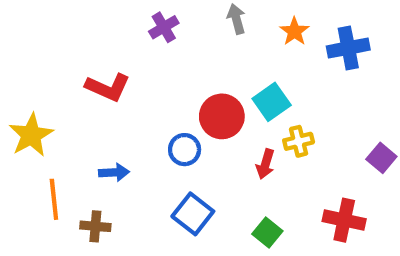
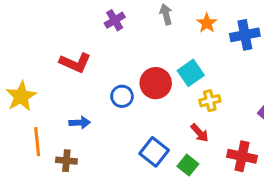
blue circle: (185, 150) -> (122, 96), moved
red arrow: (265, 164) -> (200, 133), moved, turned -60
blue square: (193, 214) -> (154, 152), moved

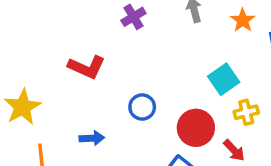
red circle: (156, 83) -> (196, 128), moved

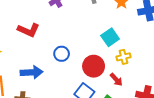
blue arrow: (92, 138) -> (32, 72), size x1.5

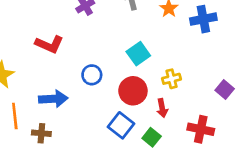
cyan square: (110, 37) -> (138, 54), moved
red arrow: (116, 80) -> (162, 108), turned 32

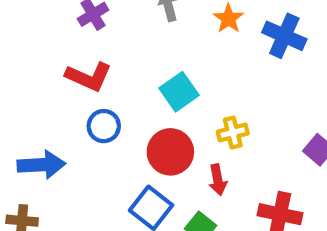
blue cross: (203, 19) -> (284, 36), turned 35
red L-shape: (49, 44) -> (89, 77), moved

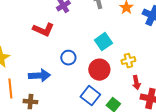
red L-shape: (89, 77) -> (43, 30), moved
red arrow: (218, 180) -> (136, 83), moved

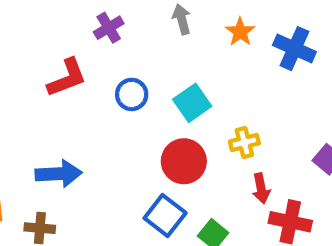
red L-shape: (43, 30) -> (67, 78), turned -45
blue circle: (68, 58) -> (132, 94), moved

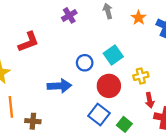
red L-shape: (67, 78) -> (28, 42), moved
blue circle: (132, 94) -> (85, 63), moved
blue arrow: (59, 174) -> (59, 86), moved

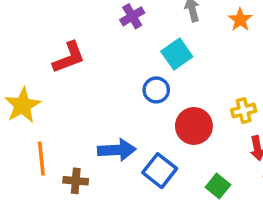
cyan square: (113, 55) -> (177, 54), moved
blue arrow: (59, 86) -> (117, 150), moved
blue square: (99, 115) -> (160, 171), moved

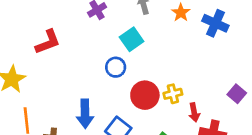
yellow cross: (244, 111) -> (173, 94), moved
blue arrow: (117, 150) -> (85, 114), turned 92

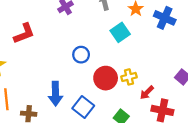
cyan square: (132, 39) -> (120, 32), moved
red arrow: (194, 112) -> (147, 93), turned 56

